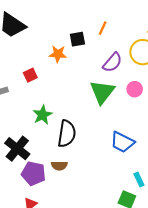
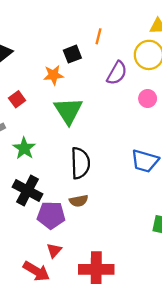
red square: (30, 75) -> (17, 99), moved
green triangle: (102, 92) -> (68, 111), moved
green star: (42, 115) -> (24, 148), moved

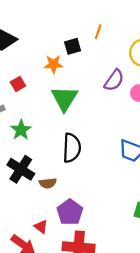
purple semicircle: (117, 73) -> (114, 80), moved
brown semicircle: (79, 201) -> (48, 183), moved
purple pentagon: (51, 215) -> (70, 212), moved, turned 30
red triangle: (54, 250) -> (41, 227), turned -40

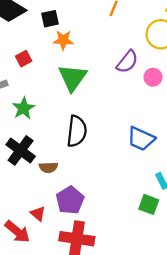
black square: (73, 46) -> (50, 19), moved

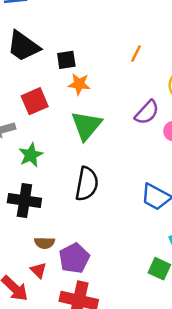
red square: (24, 59) -> (35, 101), size x1.5
black cross: (21, 150) -> (24, 201), turned -32
brown semicircle: (48, 167) -> (44, 243), moved

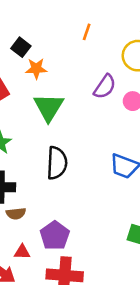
black square: (66, 60) -> (21, 47), turned -36
brown semicircle: (44, 243) -> (16, 214), moved
red triangle: (39, 270) -> (22, 252), turned -35

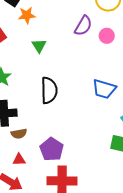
green triangle: (49, 107) -> (39, 46), size x0.6
red triangle: (22, 252) -> (19, 160), moved

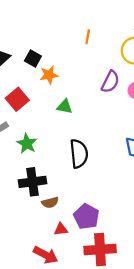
green triangle: (39, 46) -> (65, 107), turned -42
red triangle: (19, 160) -> (61, 229), moved

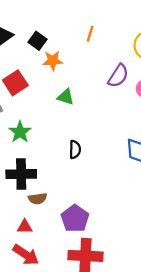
orange line: (88, 37) -> (90, 34), moved
black semicircle: (79, 154) -> (75, 149), size x0.6
red triangle: (61, 229) -> (25, 227), moved

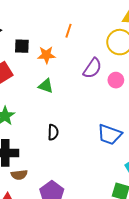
black square: (38, 41) -> (22, 46), moved, turned -35
orange star: (53, 61) -> (46, 55), moved

